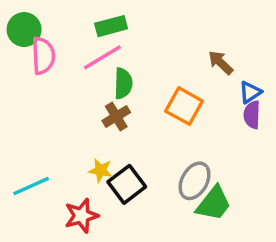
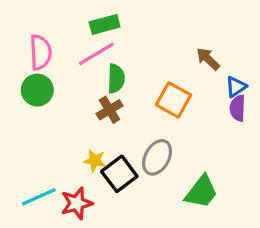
green circle: (24, 30) -> (37, 90), moved
gray ellipse: (195, 181) -> (157, 157), moved
cyan line: (31, 186) -> (39, 197), moved

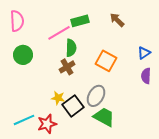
green rectangle: (105, 24) -> (80, 21), moved
pink semicircle: (41, 52) -> (17, 21), moved
brown arrow: (208, 59) -> (117, 20), moved
purple semicircle: (238, 108) -> (146, 76), moved
green trapezoid: (201, 192) -> (104, 117), moved, turned -100

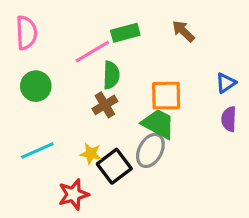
orange square: (106, 61) -> (166, 96), turned -30
green trapezoid: (104, 117) -> (158, 124), moved
cyan line: (24, 120) -> (37, 150), moved

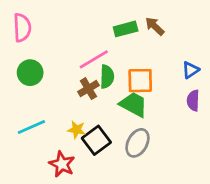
green rectangle: (125, 33) -> (126, 29), moved
pink line: (92, 52) -> (94, 59), moved
green semicircle: (111, 75) -> (107, 77), moved
gray ellipse: (150, 150) -> (137, 143), moved
red star: (73, 194) -> (62, 164), turned -30

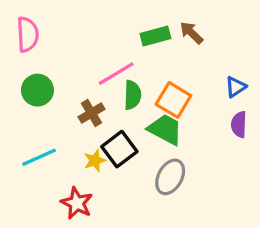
orange square: (140, 81) -> (173, 100), turned 32
brown cross: (88, 89) -> (92, 113), moved
yellow star: (76, 130) -> (95, 161), turned -30
black square: (96, 140) -> (119, 149), moved

